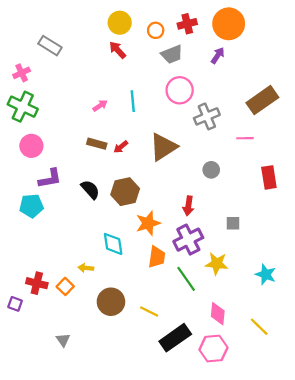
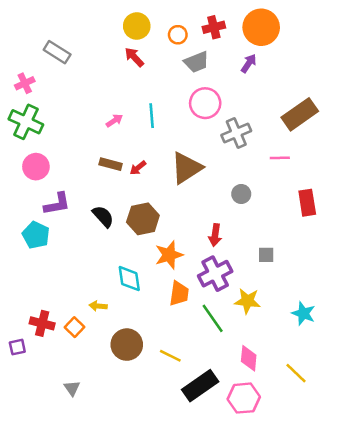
cyan pentagon: (31, 206) -> (36, 235), turned 30
purple square: (15, 304) -> (17, 347), turned -32

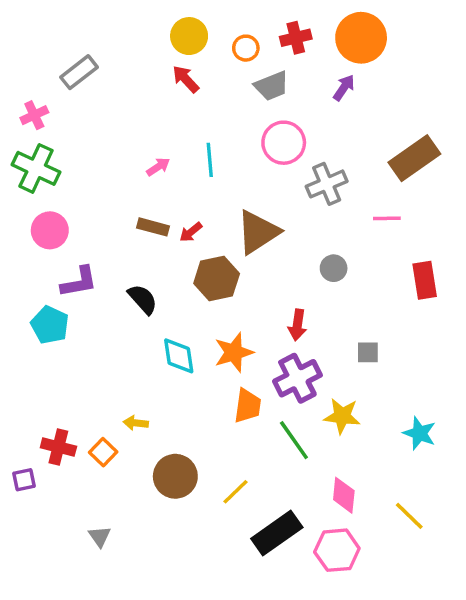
gray rectangle: (57, 52) -> (79, 72), turned -70
brown hexagon: (143, 219) -> (217, 279), moved
cyan diamond: (129, 279) -> (179, 356), moved
yellow line: (170, 356) -> (236, 492), turned -70

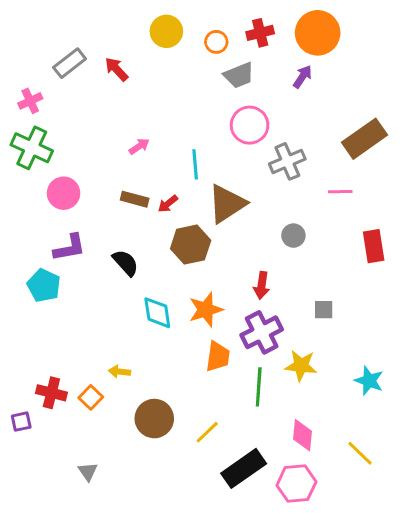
red arrow: (186, 79) -> (116, 69), moved
cyan line: (210, 160) -> (195, 164), moved
pink circle: (50, 230) -> (64, 193), moved
green line: (294, 440) -> (259, 387), turned 39

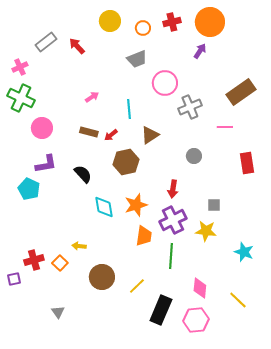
gray trapezoid: (239, 75) -> (137, 59), moved
brown triangle: (227, 204) -> (150, 135), size x0.7
yellow star: (301, 366) -> (206, 231), moved
red cross: (51, 393) -> (34, 260), turned -30
black rectangle: (244, 468) -> (161, 310), turned -32

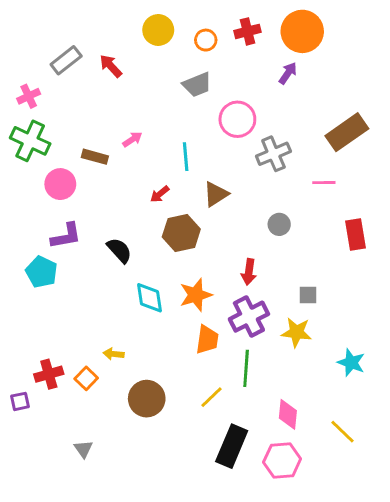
brown rectangle: (89, 132) -> (95, 157), moved
yellow line: (137, 286) -> (212, 397), moved

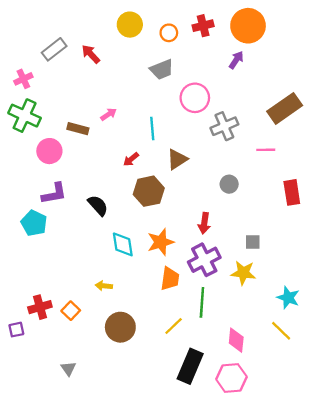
yellow arrow: (114, 354) -> (104, 286), moved
yellow line: (343, 432) -> (281, 331), moved

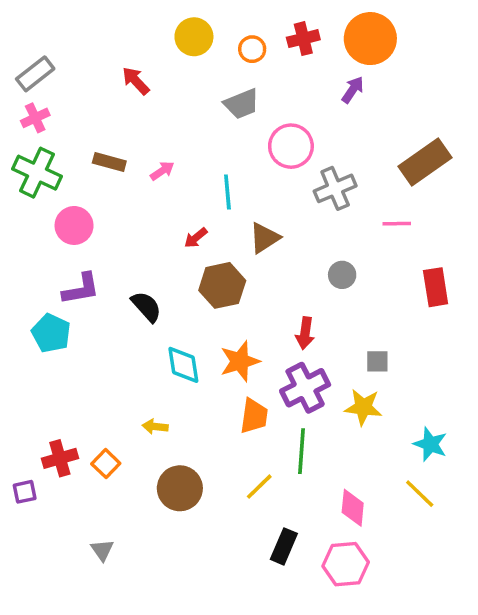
gray rectangle: (54, 49) -> (35, 74), moved
brown rectangle: (78, 129) -> (109, 162), moved
black rectangle: (190, 366) -> (284, 546), size x0.7

